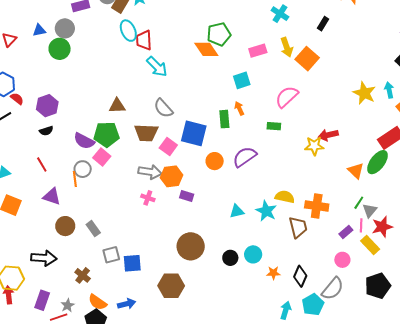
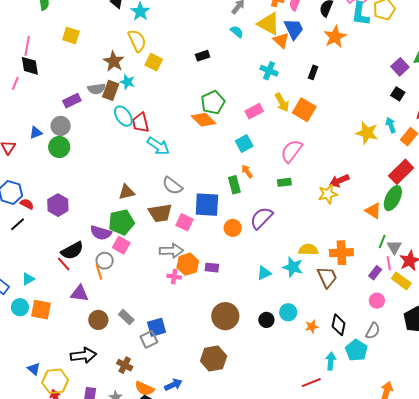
black semicircle: (46, 131) -> (72, 251), moved, size x1.6
orange hexagon: (172, 176) -> (188, 264), moved
blue square: (132, 263) -> (157, 327), moved
gray semicircle: (333, 289) -> (373, 331), size x0.7

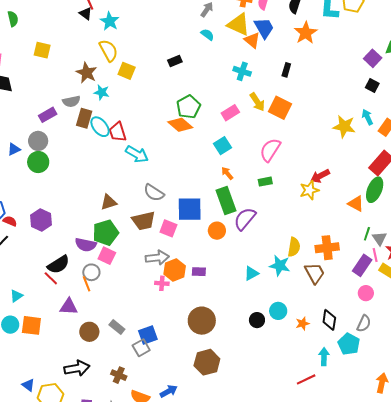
brown rectangle: (111, 90) -> (84, 118), moved
green rectangle: (234, 185) -> (226, 201), moved, size x1.5
yellow semicircle: (308, 250) -> (294, 247), turned 102
purple rectangle: (375, 273) -> (362, 265), size x1.5
brown circle: (225, 316) -> (202, 321), moved

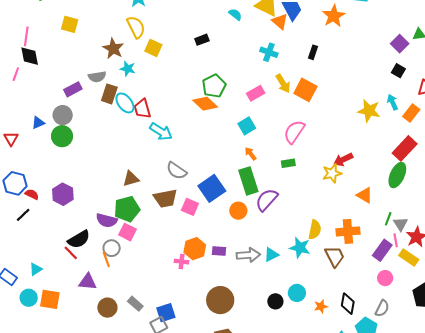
orange triangle: (356, 204) -> (365, 195), moved
blue square: (190, 209) -> (212, 188), turned -36
gray arrow: (157, 258) -> (248, 255), moved

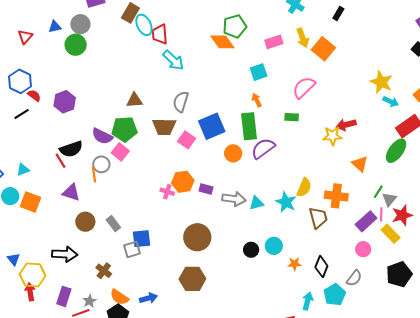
cyan arrow: (392, 102) -> (391, 102), moved, turned 126
gray semicircle: (177, 171) -> (181, 102), turned 60

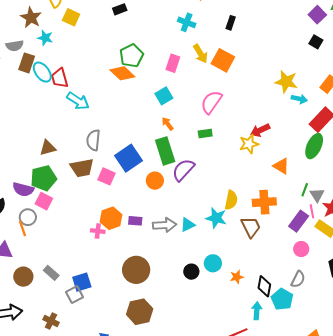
pink rectangle: (274, 42) -> (173, 63), turned -42
black diamond: (321, 267) -> (264, 286), moved

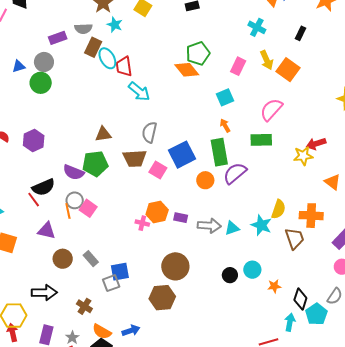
green rectangle: (205, 134) -> (261, 140), size x1.5
pink square: (44, 201) -> (88, 208), moved
brown hexagon: (140, 312) -> (162, 298), moved

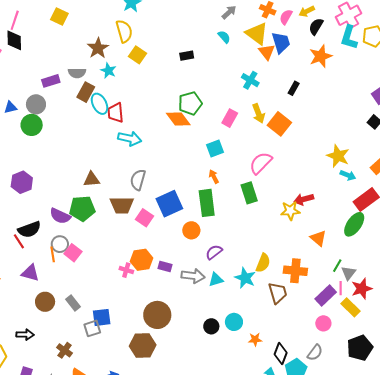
cyan arrow: (139, 92) -> (130, 139), turned -30
green rectangle: (261, 140) -> (249, 193), turned 70
purple semicircle: (235, 173) -> (214, 252), moved, size x0.7
black arrow: (44, 293) -> (25, 335), size x0.7

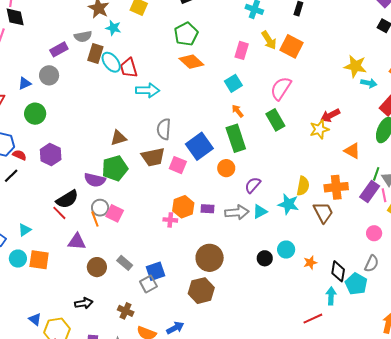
green pentagon: (190, 103) -> (186, 34), moved
green circle: (32, 125) -> (35, 114), moved
purple rectangle: (326, 295) -> (370, 191), moved

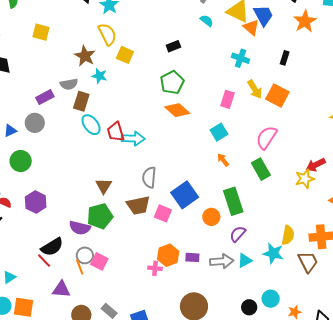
cyan ellipse: (111, 62) -> (91, 125), moved
red trapezoid: (129, 68) -> (116, 132), moved
brown triangle: (118, 138) -> (104, 186), turned -42
green rectangle: (236, 138) -> (233, 201), moved

